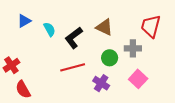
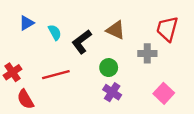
green circle: (110, 58) -> (109, 68), moved
red line: (73, 67) -> (56, 75), moved
pink square: (138, 79) -> (164, 93), moved

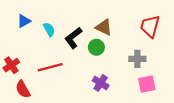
gray cross: (147, 53) -> (137, 59), moved
green circle: (109, 68) -> (96, 47), moved
pink square: (164, 93) -> (147, 84), turned 36

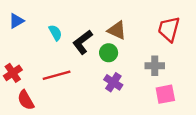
blue triangle: (24, 21) -> (16, 21), moved
purple cross: (101, 83) -> (113, 82), moved

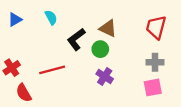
cyan semicircle: (55, 33) -> (51, 17), moved
gray cross: (155, 66) -> (155, 62), moved

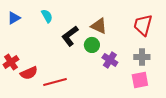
red line: (52, 70) -> (55, 82), moved
purple cross: (105, 76) -> (110, 60), moved
red semicircle: (24, 93) -> (29, 73), moved, turned -84

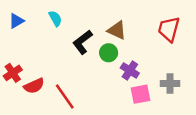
gray cross: (142, 57) -> (170, 84), moved
pink square: (140, 80) -> (141, 94), moved
red line: (55, 82) -> (65, 97), turned 70

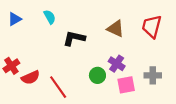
brown triangle: (117, 30) -> (116, 29), moved
black L-shape: (83, 42) -> (74, 38), turned 50
green circle: (109, 53) -> (97, 75), moved

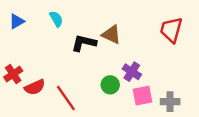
brown triangle: (116, 29) -> (111, 35), moved
gray cross: (153, 75) -> (170, 102), moved

